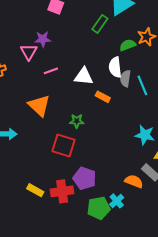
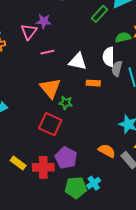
orange rectangle: (103, 97) -> (93, 83), turned -32
orange triangle: (39, 106) -> (50, 88), moved
orange semicircle: (134, 181) -> (107, 151), moved

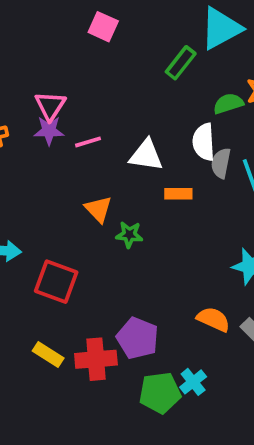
purple star: (44, 21) -> (49, 131), moved
orange triangle: (50, 88) -> (98, 209), size x0.7
red square: (50, 124) -> (56, 282), moved

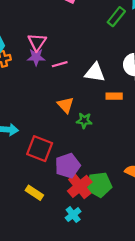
purple pentagon: (138, 338) -> (68, 166), moved, turned 30
red cross: (96, 359) -> (80, 186), moved, turned -35
cyan cross: (193, 382) -> (73, 215), moved
green pentagon: (160, 393) -> (99, 185), moved

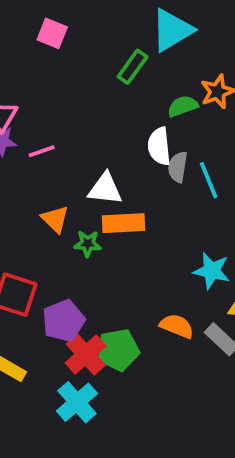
white triangle: (95, 73) -> (105, 189), moved
orange rectangle: (114, 96) -> (123, 223), moved, size x1.5
cyan cross: (73, 215) -> (77, 402), size x1.5

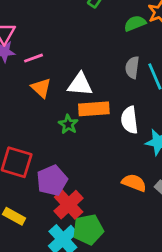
white semicircle: (159, 146) -> (130, 120), moved
orange triangle: (55, 219) -> (41, 88), moved
green star: (88, 244) -> (68, 124), turned 30
green pentagon: (118, 350) -> (88, 230), moved

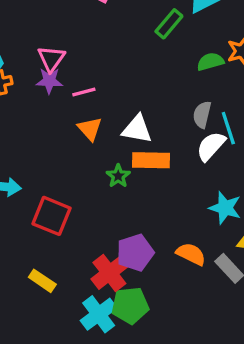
white semicircle: (130, 120) -> (211, 146), moved, turned 44
purple pentagon: (52, 180) -> (135, 253), moved

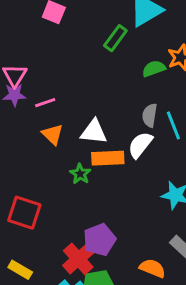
white semicircle: (211, 146) -> (140, 145), moved
orange semicircle: (191, 254) -> (152, 268), moved

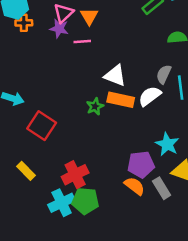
orange triangle: (52, 134) -> (89, 16), moved
purple pentagon: (99, 240) -> (141, 164), moved
orange semicircle: (152, 268) -> (134, 186), moved

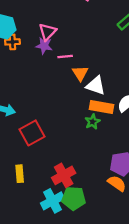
orange triangle: (89, 16) -> (80, 73), moved
green star: (95, 106) -> (93, 122), moved
red square: (42, 126) -> (32, 133), turned 30
yellow rectangle: (26, 171) -> (20, 174), turned 42

